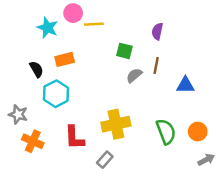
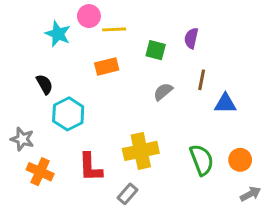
green square: (124, 51) -> (156, 50), moved
orange rectangle: (65, 59) -> (107, 66), moved
brown line: (156, 66) -> (202, 80), moved

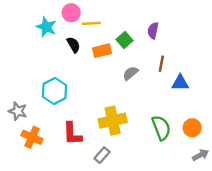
green square: (156, 50) -> (125, 40), turned 35
orange rectangle: (107, 66) -> (102, 51), moved
black semicircle: (44, 84) -> (74, 45), moved

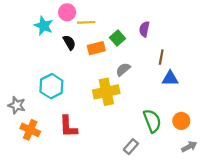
brown line: (161, 64) -> (161, 57), moved
yellow cross: (113, 121) -> (106, 92), moved
gray rectangle: (102, 155) -> (131, 147), moved

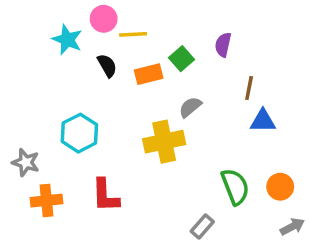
orange cross: (30, 130) -> (46, 201), turned -30

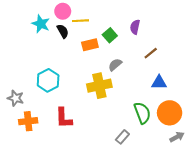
black semicircle: (107, 66) -> (63, 31), moved
brown line: (249, 88) -> (151, 53), turned 40
blue triangle: (263, 121) -> (159, 82), moved
orange circle: (280, 187) -> (170, 113), size x1.5

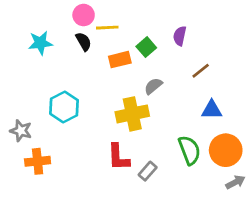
cyan star: (41, 24) -> (40, 43), moved, turned -30
red L-shape: (64, 118) -> (118, 157), moved
gray rectangle: (122, 137) -> (148, 171), moved

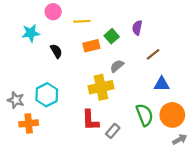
pink circle: (84, 15) -> (53, 12), moved
black semicircle: (84, 41) -> (56, 51), moved
cyan hexagon: (64, 107) -> (47, 95), moved

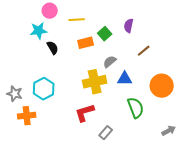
cyan star: (31, 33) -> (39, 31), moved
blue triangle: (162, 84) -> (125, 79), moved
orange circle: (172, 115) -> (162, 86), moved
red L-shape: (90, 120) -> (85, 113), turned 75
gray rectangle: (113, 131) -> (106, 133), moved

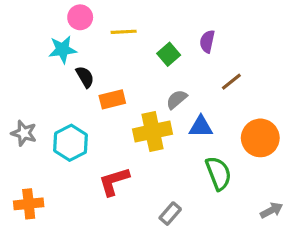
orange rectangle: (86, 43) -> (112, 99), moved
gray star: (15, 94) -> (24, 133), moved
red L-shape: (85, 113) -> (114, 181), moved
orange cross: (27, 116) -> (29, 204), moved

